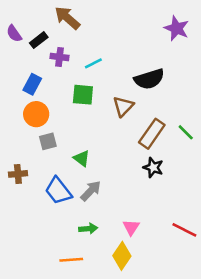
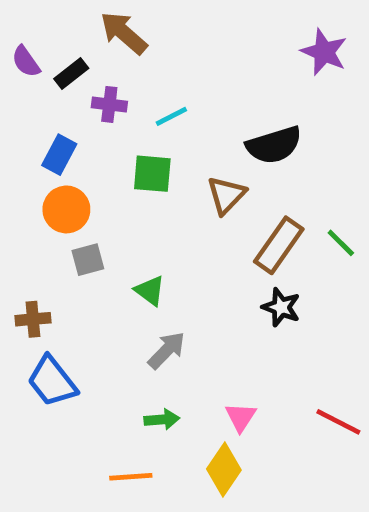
blue trapezoid: (58, 191) -> (52, 381), moved

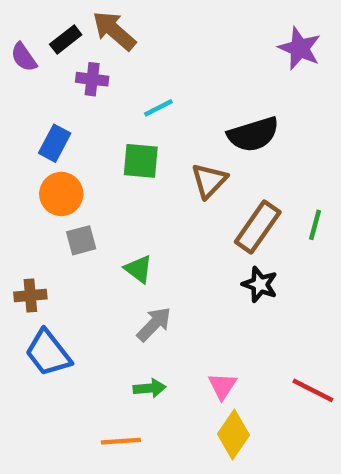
black rectangle: (71, 73) -> (66, 39), moved
purple cross: (109, 104) -> (92, 79), moved
green line: (341, 243) -> (315, 225), turned 60
yellow diamond: (224, 470) -> (233, 435), moved

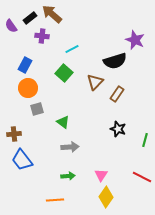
purple star: (300, 48) -> (135, 40), moved
green square: (141, 161) -> (64, 73), turned 36
green line: (315, 225) -> (145, 140), moved
brown rectangle: (258, 227) -> (117, 94), moved, size x0.7
gray arrow: (154, 324) -> (70, 147), turned 42

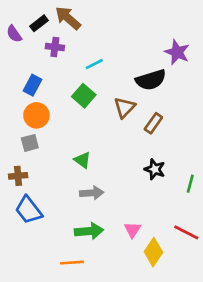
gray square: (37, 109) -> (30, 143), moved
green arrow: (68, 176) -> (89, 231), size x1.5
yellow diamond: (106, 197) -> (153, 252), moved

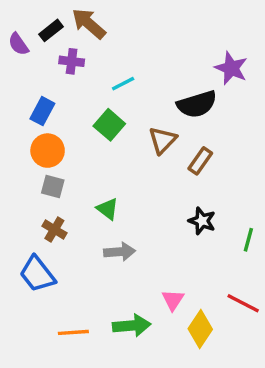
gray square: (30, 143) -> (53, 187), moved, turned 30
brown cross: (18, 176) -> (54, 229), moved, turned 36
green arrow: (89, 231) -> (132, 326), moved
orange line: (72, 263) -> (73, 332), moved

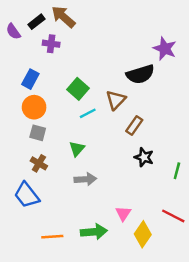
cyan line: (123, 84) -> (88, 113), moved
brown rectangle: (200, 161) -> (134, 126), moved
green triangle: (108, 209) -> (77, 149), turned 35

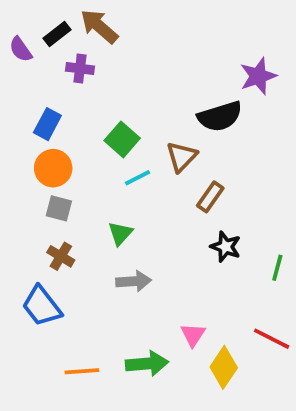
purple star: (165, 49) -> (258, 76), turned 30

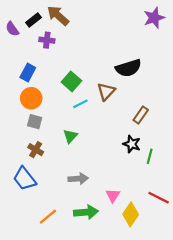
purple star: (258, 76) -> (154, 18), moved
brown rectangle: (210, 197) -> (141, 115), moved
green line: (277, 268) -> (150, 156), moved
gray arrow: (134, 281) -> (78, 179), moved
orange line: (82, 371) -> (48, 217), turned -36

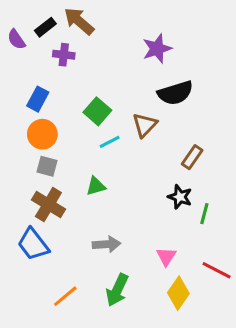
purple star: (154, 18) -> (157, 49), moved
green triangle: (70, 136) -> (96, 186), turned 32
brown cross: (36, 150) -> (48, 204), size x1.5
pink triangle: (113, 195) -> (166, 256), moved
green arrow: (86, 212) -> (117, 290), turned 120

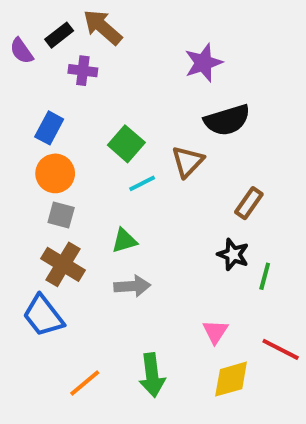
gray arrow: (107, 244) -> (132, 286), moved
green arrow: (117, 290) -> (152, 375), turned -32
yellow diamond: (178, 293) -> (231, 379), turned 40

